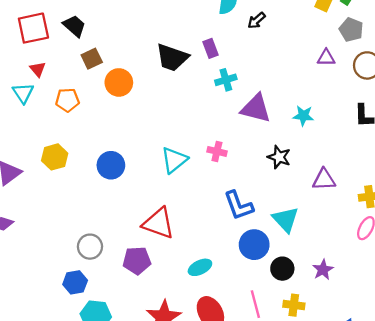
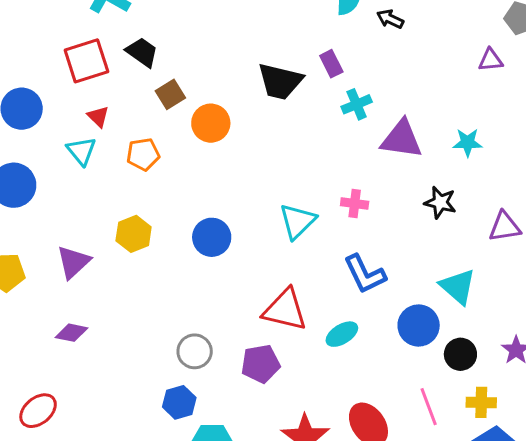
black arrow: (256, 20) -> (390, 19), turned 72
blue L-shape: (239, 206) -> (365, 274), moved
cyan ellipse: (200, 267) -> (342, 334), moved

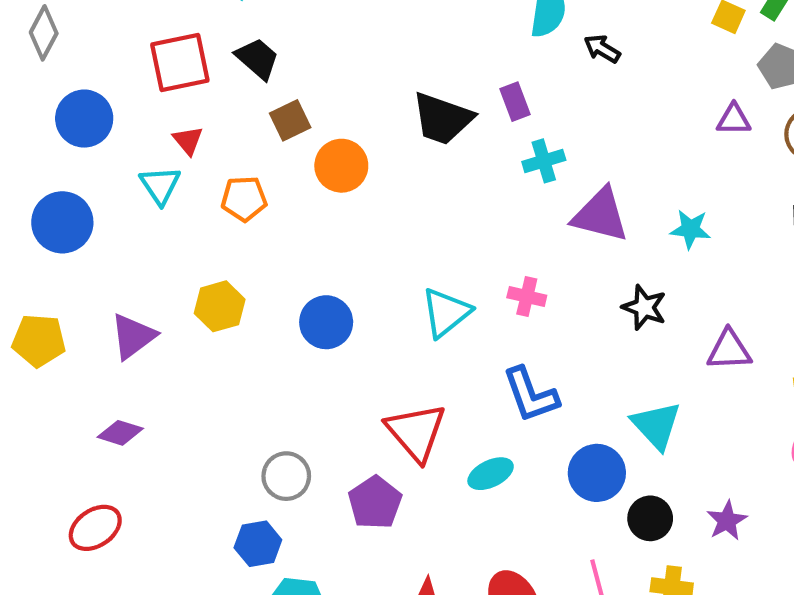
red triangle: (285, 310) -> (416, 432), turned 30
purple pentagon: (261, 364) -> (375, 503), turned -30
red ellipse: (38, 411) -> (95, 528), moved

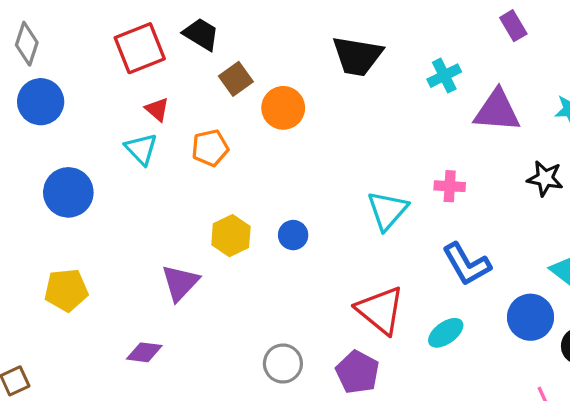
purple rectangle: (515, 102) -> (513, 26), moved
blue circle: (84, 119) -> (41, 102), moved
yellow hexagon: (220, 306) -> (231, 236), moved
blue circle: (326, 322) -> (293, 235), size x0.7
purple triangle: (133, 336) -> (180, 283), moved

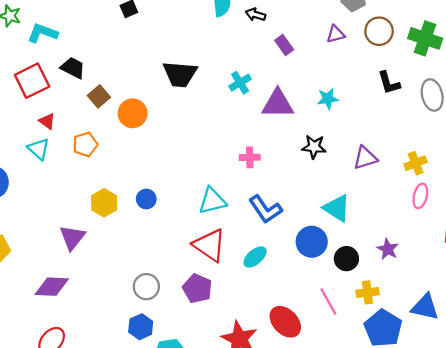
cyan triangle: (387, 210) -> (212, 201), moved, turned 40
purple diamond: (144, 352) -> (52, 287), size x1.4

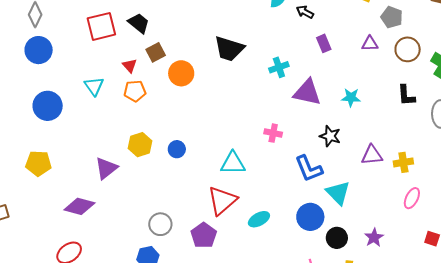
red triangle: (47, 121) -> (130, 66), moved
yellow cross: (416, 163) -> (403, 162), moved
blue L-shape: (265, 209) -> (309, 169), moved
red triangle: (209, 245) -> (222, 201), turned 32

